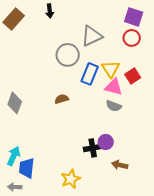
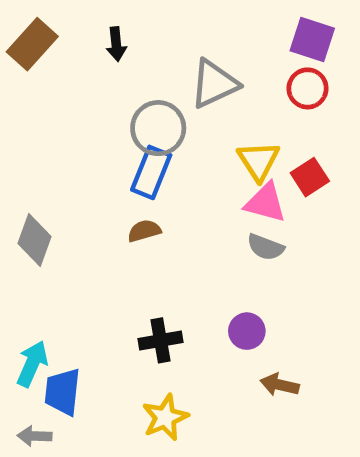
black arrow: (50, 11) -> (116, 44), moved
blue rectangle: (90, 74) -> (151, 172), moved
black cross: (93, 148) -> (161, 340), moved

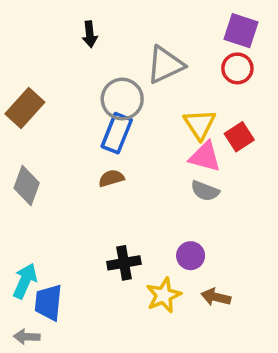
brown rectangle: (32, 44) -> (25, 108), moved
yellow star: (165, 417) -> (164, 295), moved

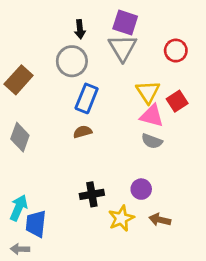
purple square: (241, 31) -> (125, 23), moved
black arrow: (90, 34) -> (80, 29), moved
gray triangle: (165, 65) -> (123, 48), turned -36
gray circle: (122, 99) -> (72, 61), moved

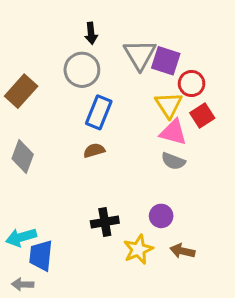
purple square: (125, 23) -> (166, 61), moved
red circle: (176, 51) -> (192, 84), moved
cyan arrow: (19, 208) -> (21, 237), turned -130

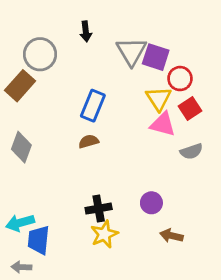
gray circle: (82, 70) -> (40, 54), moved
gray semicircle: (173, 161) -> (191, 151), moved, turned -40
yellow star: (138, 249) -> (104, 234), moved

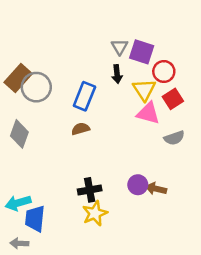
black arrow: (86, 31) -> (117, 74), moved
gray triangle: (131, 51) -> (120, 47), size x0.6
gray circle: (40, 54) -> (36, 87), moved
brown arrow: (171, 236) -> (156, 189), moved

